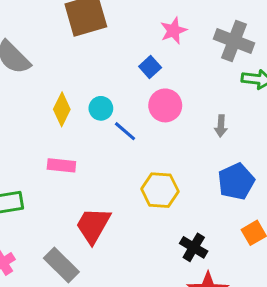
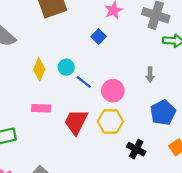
pink circle: (165, 105) -> (113, 91), moved
red trapezoid: (93, 225) -> (76, 122), moved
black cross: (194, 247) -> (136, 149), moved

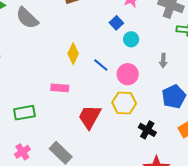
cyan circle: (66, 67) -> (131, 39), moved
yellow diamond: (39, 69) -> (73, 54), moved
red trapezoid: (76, 122) -> (90, 117), moved

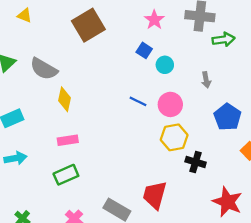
yellow diamond: (73, 54) -> (65, 99), moved
pink rectangle: (60, 88) -> (68, 140), moved
red trapezoid: (90, 117) -> (155, 195), moved
black cross: (147, 130) -> (196, 162), moved

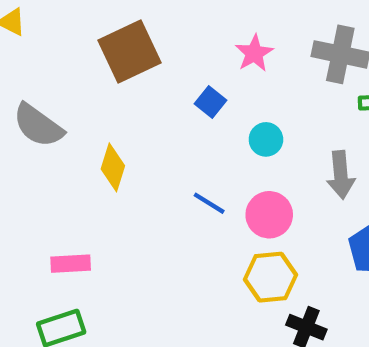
blue square: (144, 50) -> (211, 102), moved
gray arrow: (206, 80) -> (341, 175), size x1.5
yellow diamond: (65, 99) -> (113, 167), moved

